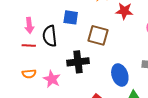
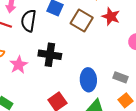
brown square: (98, 35) -> (82, 20), moved

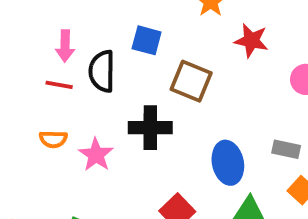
brown square: (82, 20) -> (191, 81), moved

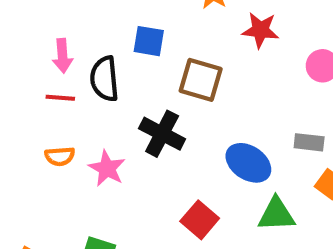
black cross: (150, 128) -> (162, 134), turned 33
blue ellipse: (228, 163) -> (248, 163), turned -39

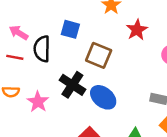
red star: (260, 30) -> (137, 30), turned 30
pink arrow: (62, 56) -> (19, 33), turned 120
blue ellipse: (248, 163) -> (103, 97), moved

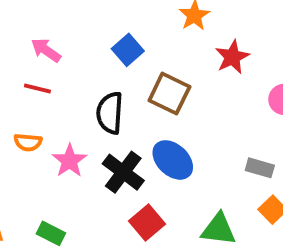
blue square: (70, 29) -> (128, 50), turned 30
black semicircle: (42, 49) -> (110, 113), moved
black cross: (72, 85) -> (123, 172), moved

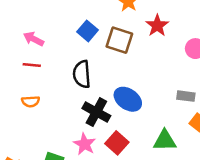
brown square: (169, 94) -> (119, 40), moved
pink star: (70, 161) -> (85, 144), moved

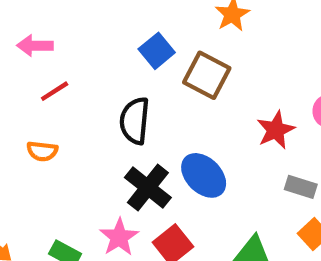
red star: (157, 26) -> (276, 130), moved
pink arrow: (34, 39) -> (35, 46), moved, turned -36
red line: (32, 65) -> (55, 91), turned -48

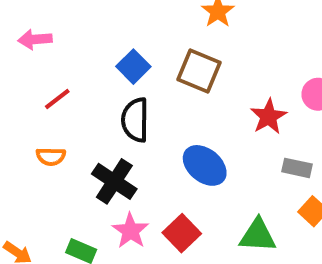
pink arrow: (35, 46) -> (35, 39), moved
blue square: (157, 51) -> (133, 67), moved
black cross: (148, 188) -> (114, 181), moved

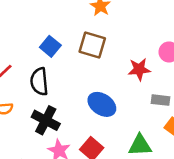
red star: (269, 117) -> (139, 69), turned 30
black semicircle: (135, 120) -> (39, 82), moved

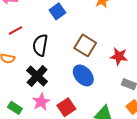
brown square: (92, 45) -> (85, 45), moved
blue square: (50, 46) -> (57, 11), moved

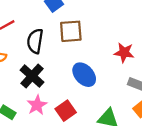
brown square: (85, 45) -> (71, 31), moved, turned -35

